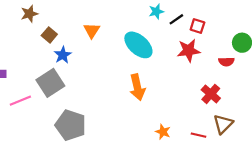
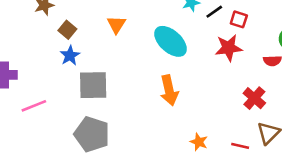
blue star: (63, 55) -> (70, 56), moved
gray square: (50, 83) -> (93, 85), moved, turned 32

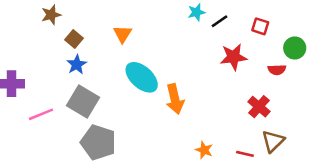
red square: (239, 19) -> (260, 26), moved
cyan ellipse: (170, 41) -> (142, 77), moved
gray square: (93, 85) -> (83, 102), moved, turned 32

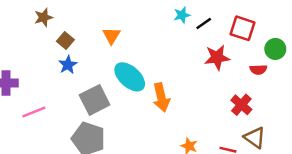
red square: (260, 26) -> (243, 28), size x1.5
gray square: (83, 102) -> (95, 100), moved, turned 32
brown triangle: (273, 141) -> (255, 138), turned -40

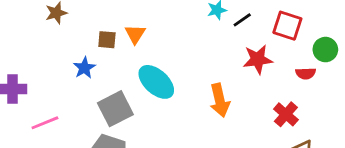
brown square: (65, 40) -> (107, 40), moved, turned -35
orange arrow: (161, 97) -> (220, 100), moved

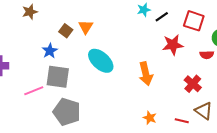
brown square: (107, 40) -> (66, 31), turned 32
gray square: (115, 109) -> (58, 77), moved, turned 35
pink line: (45, 123) -> (34, 91), moved

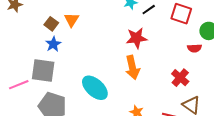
red star: (173, 45) -> (137, 38), moved
blue star: (50, 51) -> (53, 44), moved
cyan ellipse: (101, 61) -> (95, 88), moved

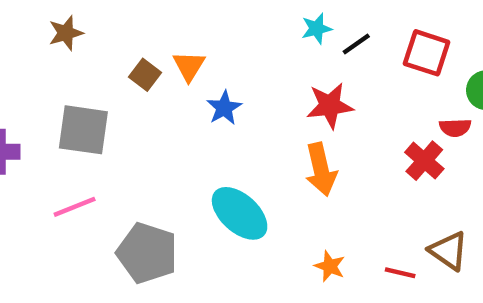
blue star: (53, 44) -> (224, 108), moved
gray square: (43, 71) -> (83, 130), moved
red cross: (180, 78) -> (424, 161), moved

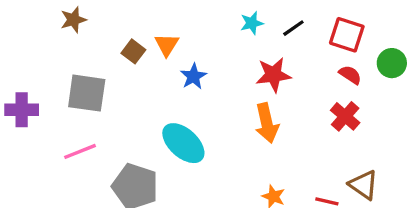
cyan star: (317, 29) -> (252, 23), moved
red semicircle: (455, 128) -> (350, 75), moved, turned -145
cyan ellipse: (240, 213) -> (183, 143), moved

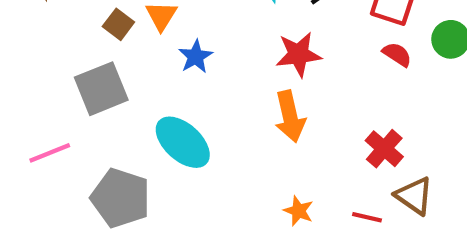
gray square: (87, 93) -> (101, 89), moved, turned -30
red cross: (345, 116) -> (384, 149), moved

